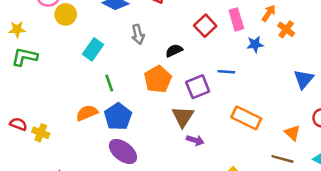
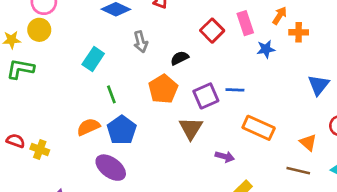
yellow circle: (66, 14) -> (39, 30), moved
orange cross: (286, 29) -> (299, 32), turned -35
blue line: (226, 72) -> (235, 90), moved
purple arrow: (195, 140) -> (225, 157), moved
purple ellipse: (123, 151) -> (111, 168), moved

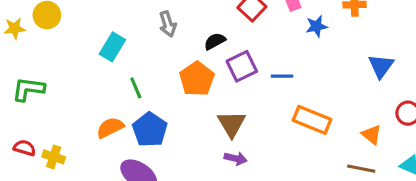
green L-shape: (20, 69) -> (28, 89), moved
purple square: (206, 96) -> (242, 66), moved
purple arrow: (225, 157) -> (236, 158), moved

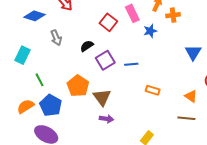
orange pentagon: (197, 79) -> (78, 86), moved
orange rectangle: (312, 120) -> (153, 90), size x0.6

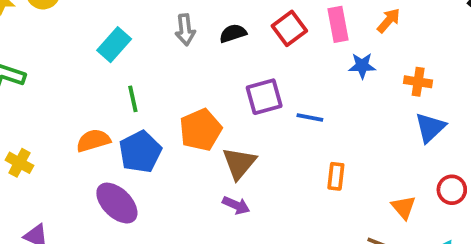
orange cross: (173, 15) -> (418, 82), moved
black semicircle: (87, 46) -> (233, 33), moved
orange rectangle: (153, 90) -> (336, 176), turned 64

